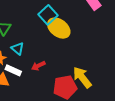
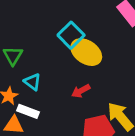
red arrow: (38, 66) -> (81, 91), moved

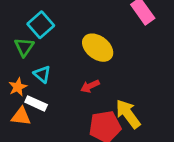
cyan square: (71, 35) -> (41, 25), moved

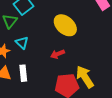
white rectangle: (36, 103) -> (23, 73), moved, turned 56

